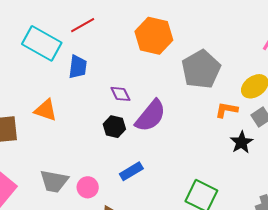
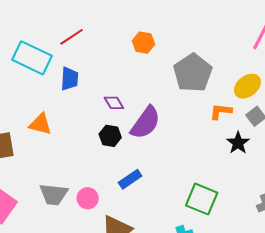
orange hexagon: (154, 36) -> (143, 43), size x0.6

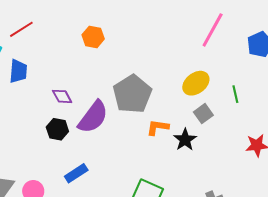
gray pentagon: (193, 73) -> (132, 94), moved
orange L-shape: (221, 111) -> (158, 127), moved

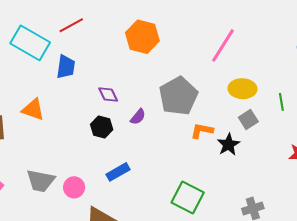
pink line: (213, 30) -> (223, 45), moved
orange hexagon: (93, 37) -> (142, 37), size x1.5
yellow ellipse: (196, 83) -> (242, 89), turned 36
purple semicircle: (93, 117) -> (138, 117), size x0.5

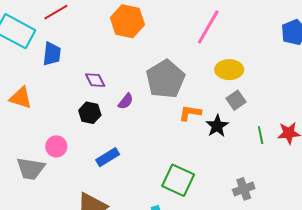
green line: (281, 102) -> (261, 135), moved
pink circle: (74, 187) -> (56, 146), moved

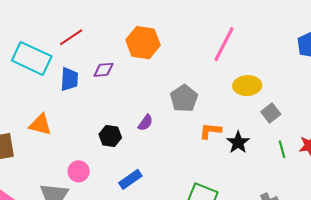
gray pentagon: (165, 79) -> (184, 98), size x0.7
purple diamond: (95, 80) -> (103, 70), moved, turned -65
gray square: (236, 100) -> (271, 113), moved

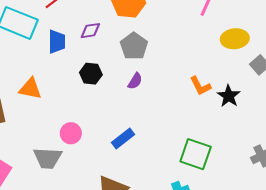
gray pentagon: (184, 98) -> (134, 46), moved
orange L-shape: (210, 131) -> (200, 86), turned -120
black hexagon: (110, 136) -> (91, 74), moved

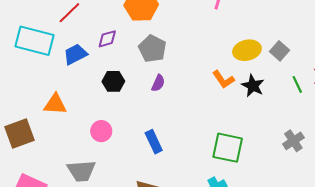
yellow ellipse: (235, 39) -> (247, 50), moved
blue trapezoid: (57, 42) -> (75, 54), turned -110
pink circle: (71, 133) -> (101, 131), moved
blue rectangle: (123, 139) -> (154, 142), turned -70

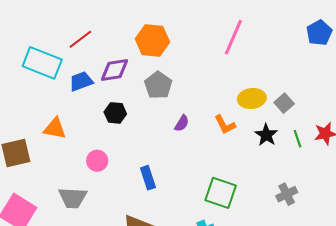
purple diamond: (107, 39) -> (115, 70), size x1.4
purple semicircle: (158, 83) -> (182, 123), moved
black star: (253, 86) -> (266, 135), moved

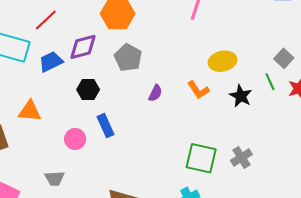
gray square: (284, 103) -> (284, 58), moved
green line: (297, 139) -> (270, 82), moved
blue rectangle: (148, 178) -> (105, 126), moved
gray cross: (287, 194) -> (241, 157), moved
gray trapezoid: (73, 198) -> (55, 178), size x0.7

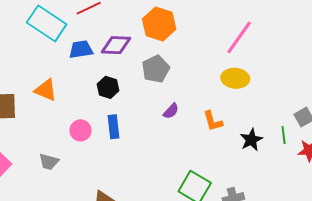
yellow ellipse: (223, 61) -> (235, 78), moved

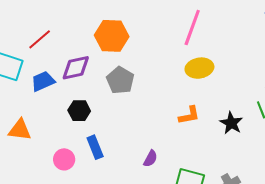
purple semicircle: (171, 111) -> (150, 159), moved
orange L-shape: (213, 121) -> (189, 115), turned -70

